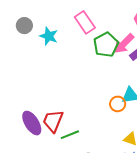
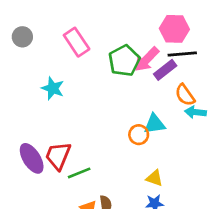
pink rectangle: (85, 22) -> (77, 42), moved
cyan star: (49, 36) -> (53, 88), moved

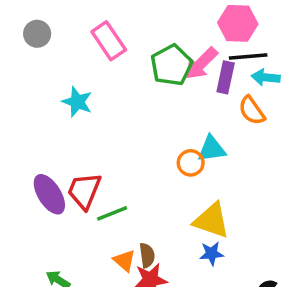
purple rectangle: (165, 70) -> (226, 77), turned -40
cyan arrow: (196, 112) -> (266, 77), moved
yellow triangle: (155, 178) -> (212, 220), size x1.6

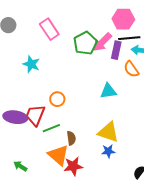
orange circle: (191, 163) -> (57, 99), moved
purple ellipse: (49, 194) -> (15, 117), turned -50
brown semicircle: (147, 255) -> (71, 138), moved
orange triangle: (124, 261) -> (58, 155), size x1.6

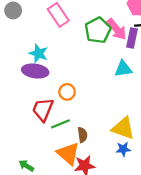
pink arrow: (102, 42) -> (117, 29), turned -85
cyan triangle: (108, 91) -> (123, 69), moved
purple ellipse: (15, 117) -> (35, 71), moved

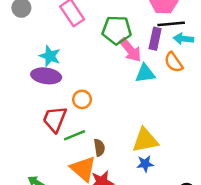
pink arrow: (117, 29) -> (130, 50), moved
green pentagon: (98, 30) -> (117, 30), turned 30
yellow triangle: (123, 128) -> (145, 140), turned -30

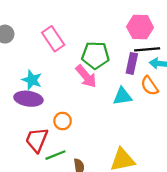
pink arrow: (130, 50) -> (86, 76), moved

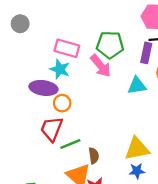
pink rectangle: (53, 39) -> (67, 48), moved, turned -40
cyan star: (32, 80) -> (60, 69), moved
orange circle: (63, 121) -> (62, 103), moved

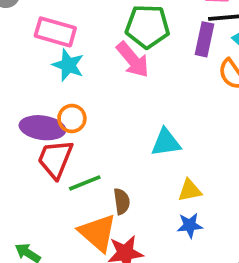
pink rectangle: (67, 48) -> (55, 32), moved
cyan triangle: (137, 86) -> (166, 142), moved
purple ellipse: (43, 88) -> (42, 128), moved
yellow triangle: (137, 149) -> (190, 190), size x0.6

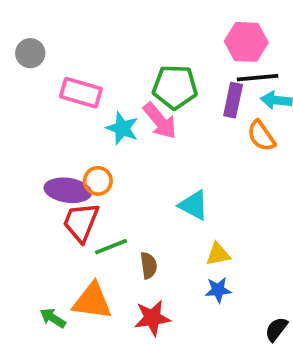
cyan star: (68, 65) -> (122, 128), moved
cyan triangle: (166, 142) -> (194, 205), turned 36
orange triangle: (98, 233) -> (92, 301), moved, turned -33

